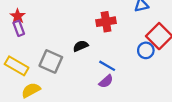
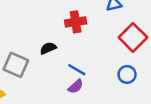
blue circle: (146, 50) -> (127, 74), moved

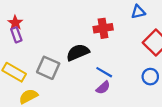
black semicircle: (48, 48) -> (78, 52), size x1.5

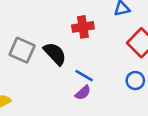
black semicircle: (78, 52) -> (55, 54), turned 70
gray square: (48, 68) -> (22, 50), moved

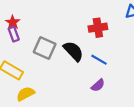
blue line: (84, 76) -> (99, 60), moved

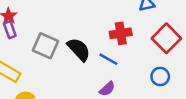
red cross: (98, 28) -> (121, 33), moved

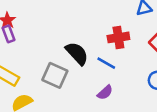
gray square: (46, 46) -> (55, 75), moved

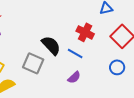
red cross: (118, 37) -> (85, 32), turned 36

